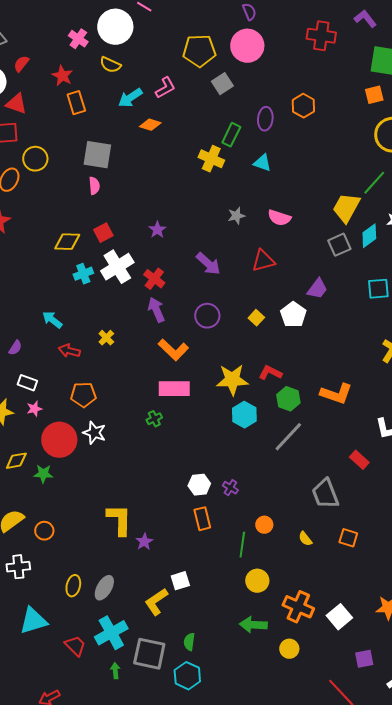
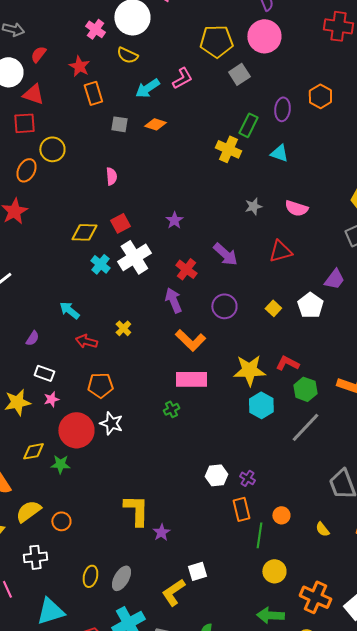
orange diamond: (150, 125) -> (155, 124), moved
gray square: (97, 155) -> (119, 124), moved, size x0.6
cyan cross: (83, 274) -> (100, 264), turned -30
red cross: (154, 279) -> (186, 269), moved
orange rectangle: (202, 519) -> (241, 509), moved

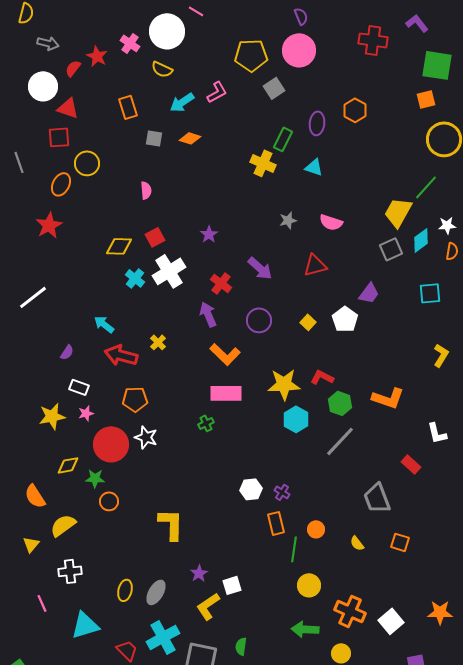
red star: (79, 66) -> (97, 56), moved
red arrow: (86, 341) -> (121, 355), size x1.5
orange circle: (61, 521) -> (109, 501), moved
purple star: (161, 532) -> (199, 573), moved

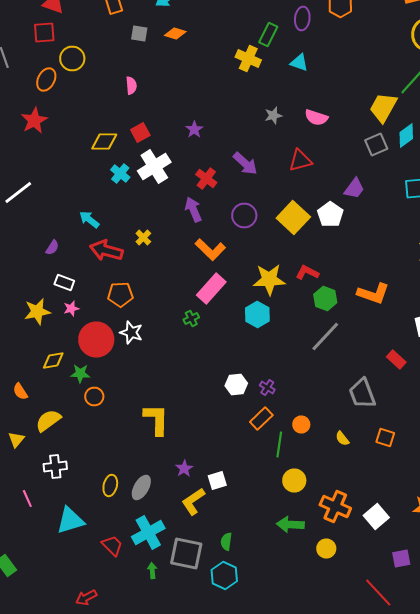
yellow square: (308, 322) -> (293, 218), size x2.0
pink rectangle: (226, 393) -> (211, 288), turned -48
cyan hexagon: (296, 419) -> (257, 314), moved
orange semicircle: (35, 496) -> (20, 392), size x0.7
orange rectangle: (276, 523) -> (261, 418), turned 60

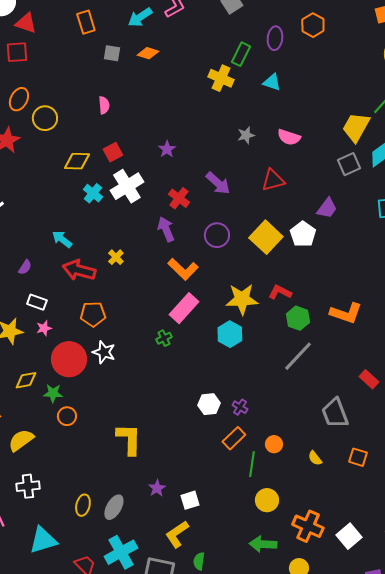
yellow circle: (72, 58) -> (45, 118), moved
yellow L-shape: (193, 502) -> (177, 534), moved

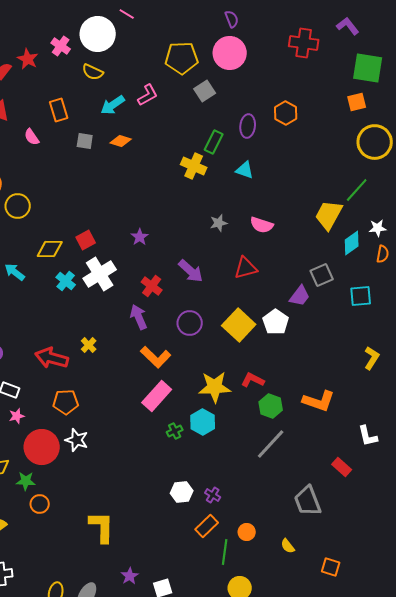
pink semicircle: (104, 105) -> (32, 137), moved, turned 150
gray square: (349, 164) -> (322, 275), moved
cyan arrow: (62, 239) -> (15, 272), moved
green cross: (164, 338) -> (175, 431), moved
orange square: (358, 457) -> (331, 567), moved

